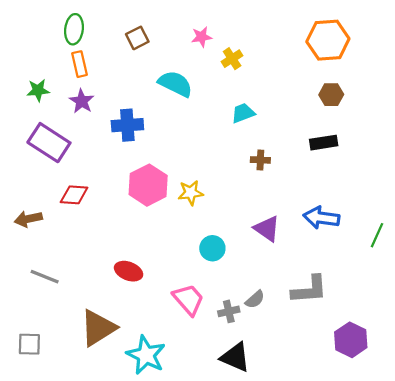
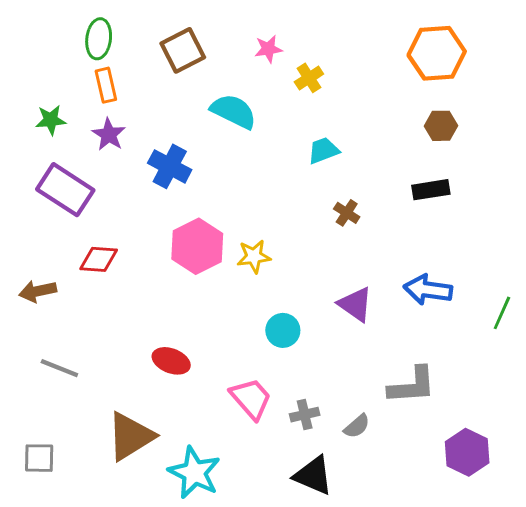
brown square: (137, 38) -> (183, 50), size x1.4
blue cross: (127, 125) -> (170, 166), turned 32
brown cross: (260, 160) -> (347, 213), turned 30
gray semicircle: (255, 299) -> (357, 426), moved

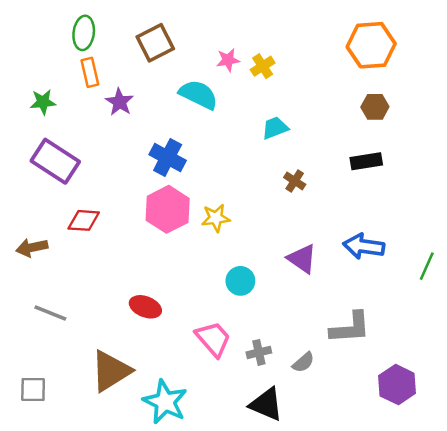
pink star: (268, 49) -> (228, 60), moved
purple star: (109, 135) -> (119, 102), moved
blue cross: (170, 166) -> (168, 158), moved

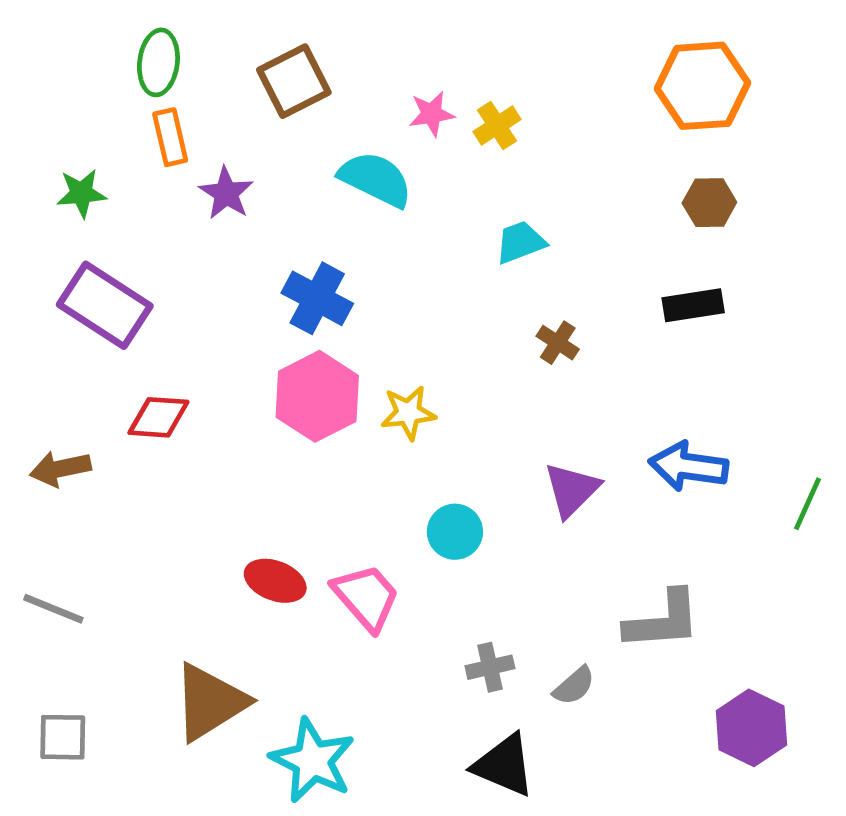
purple triangle: (302, 259) -> (572, 490), turned 40
gray line: (50, 313) -> (53, 609), moved
pink trapezoid: (213, 339) -> (366, 597), moved

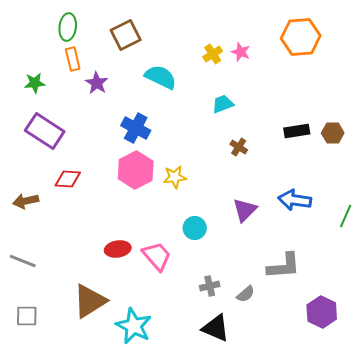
pink star: (432, 114) -> (241, 52), moved, turned 30
brown hexagon: (709, 203) -> (333, 133), moved
red ellipse: (275, 581) -> (118, 249), turned -30

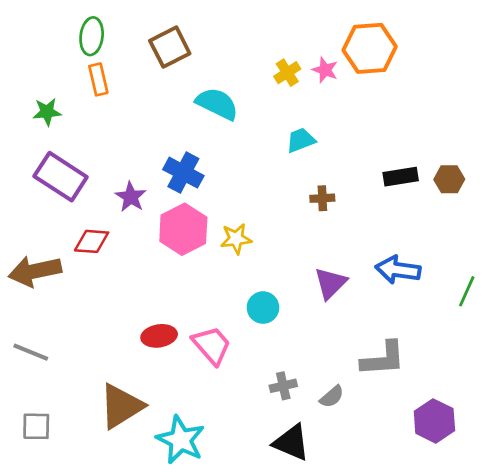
orange hexagon: (301, 37) -> (370, 48), moved
purple star: (97, 83) -> (131, 197), moved
brown cross: (239, 147) -> (322, 198), turned -36
brown arrow: (26, 201) -> (35, 271), size x1.5

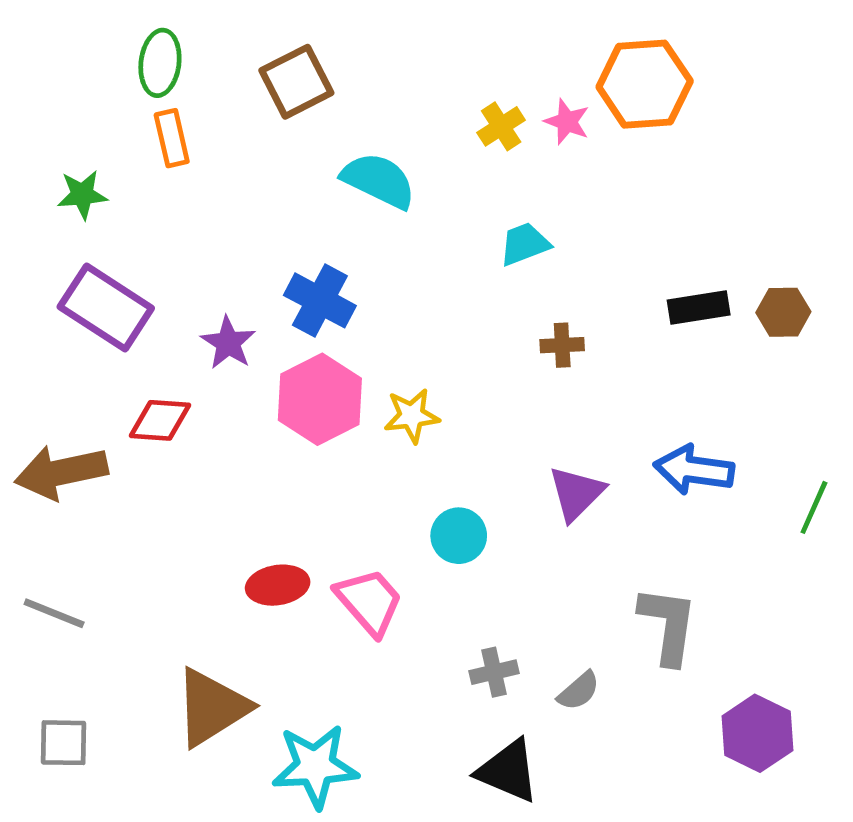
gray L-shape: (383, 359) -> (668, 625), turned -78
cyan star: (181, 440) -> (315, 766), turned -30

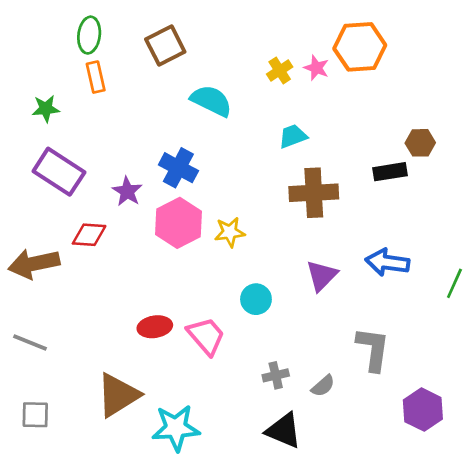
brown hexagon: (783, 312) -> (420, 143), moved
brown cross: (562, 345) -> (314, 193), size x2.0

